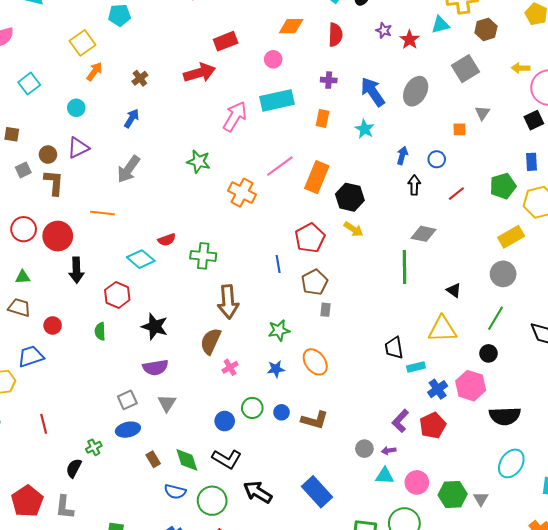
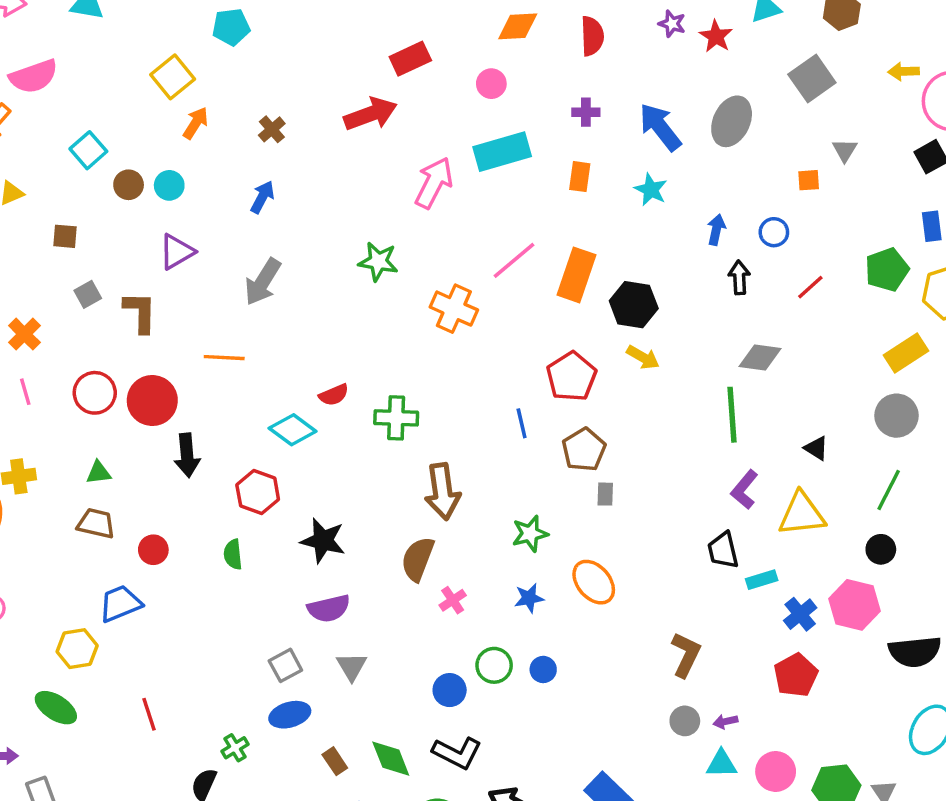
brown circle: (48, 155) -> (129, 185), moved
brown L-shape: (315, 420) -> (686, 655), moved, turned -76
purple L-shape: (400, 421) -> (744, 490), moved

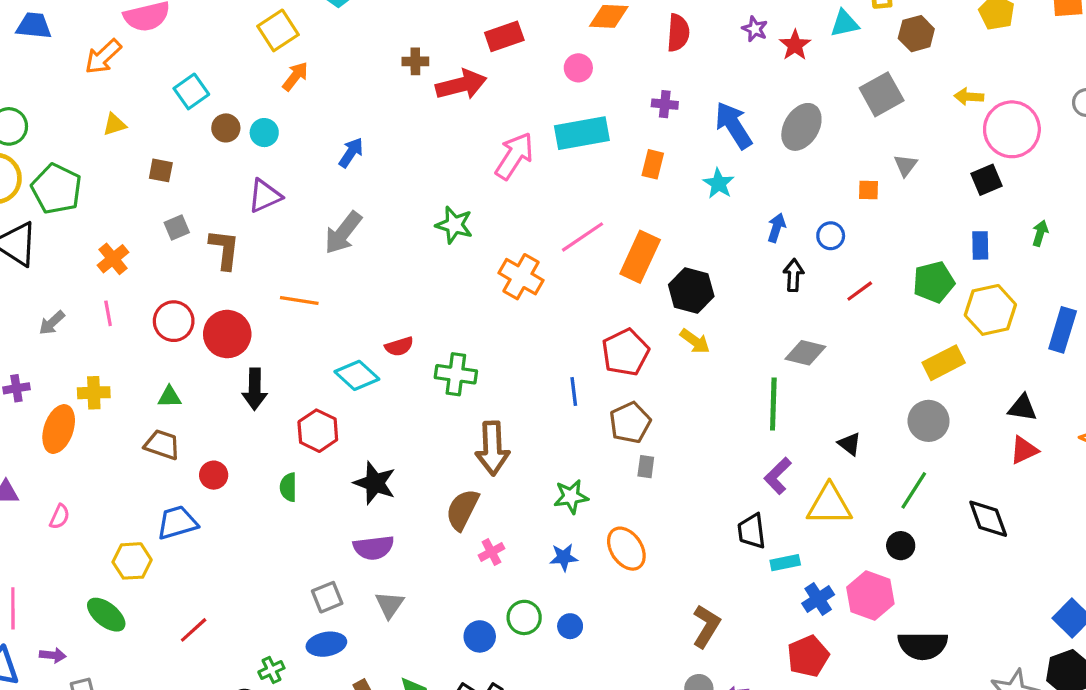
brown cross: (272, 129) -> (415, 61), moved, turned 35
red line: (149, 714) -> (194, 630), turned 60

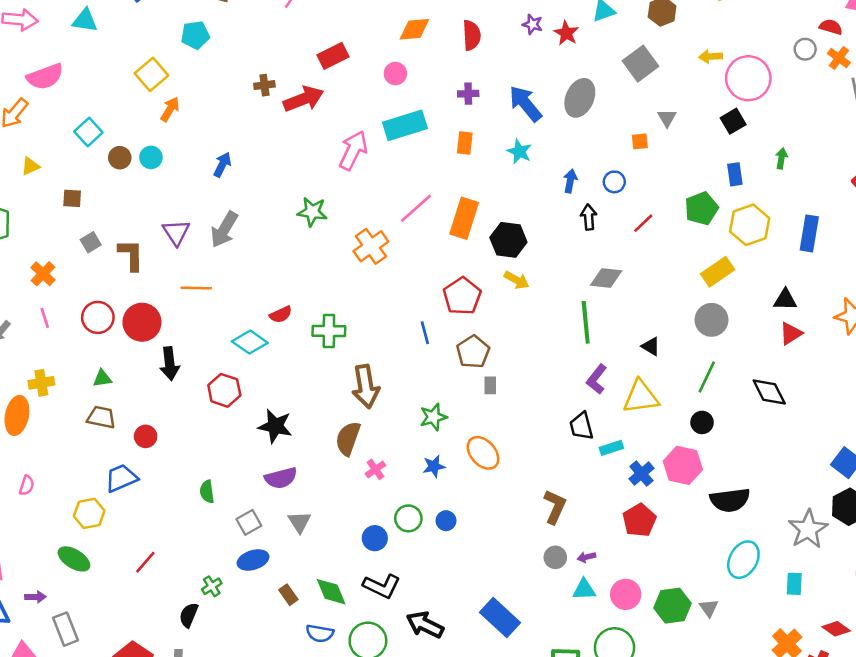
purple triangle: (265, 196) -> (176, 232), moved, turned -32
orange cross: (521, 277) -> (371, 246), turned 32
green semicircle: (288, 487) -> (207, 492), moved

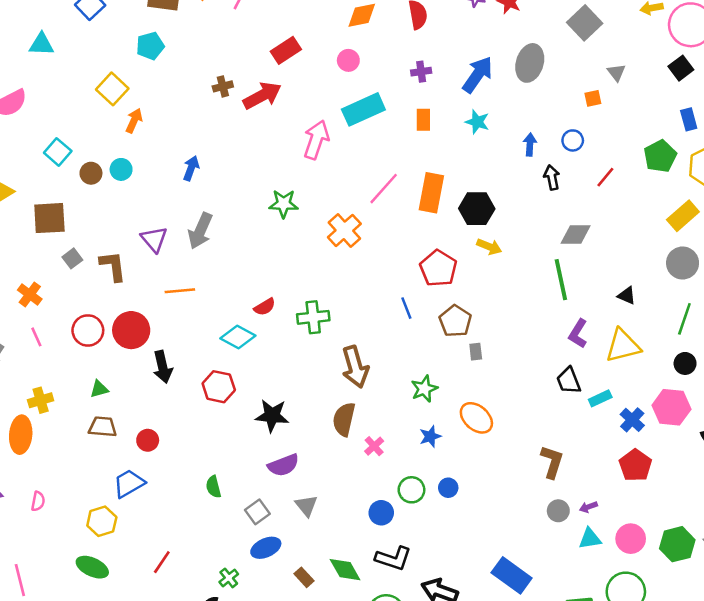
blue arrow: (525, 104) -> (478, 75), turned 81
brown square: (72, 198) -> (49, 218), size x1.8

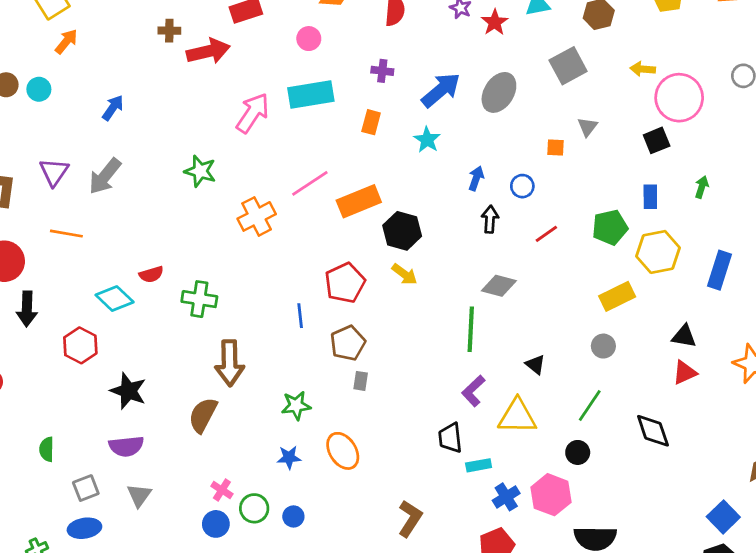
orange rectangle: (431, 193) -> (359, 201), turned 42
gray circle: (683, 263) -> (603, 346), size x0.7
pink cross: (374, 446) -> (222, 490), moved, turned -30

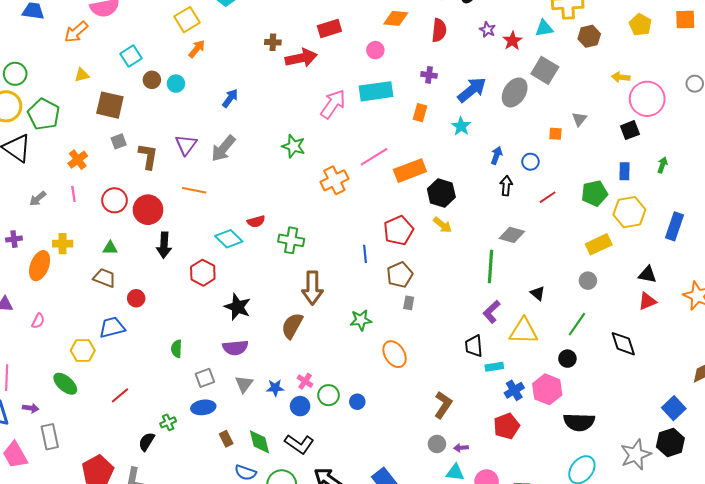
gray square: (568, 66) -> (545, 70), moved, turned -32
blue star: (289, 457) -> (275, 388), moved

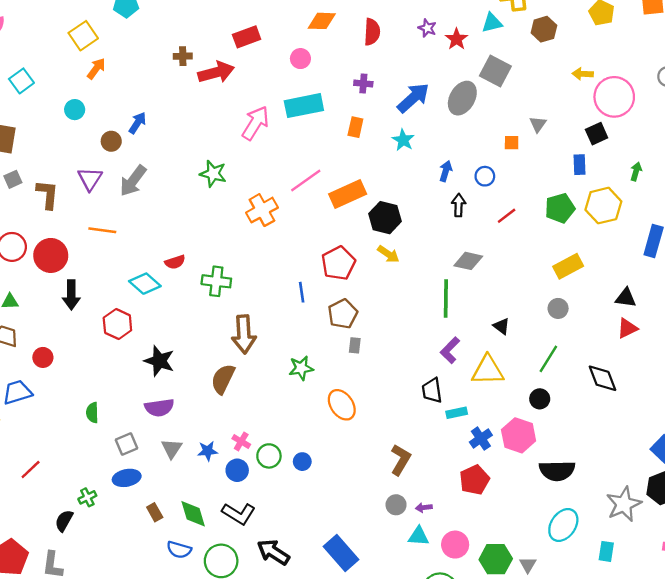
brown circle: (152, 80) -> (111, 141), moved
blue rectangle: (625, 171) -> (579, 165), moved
yellow hexagon: (629, 212) -> (603, 206), moved

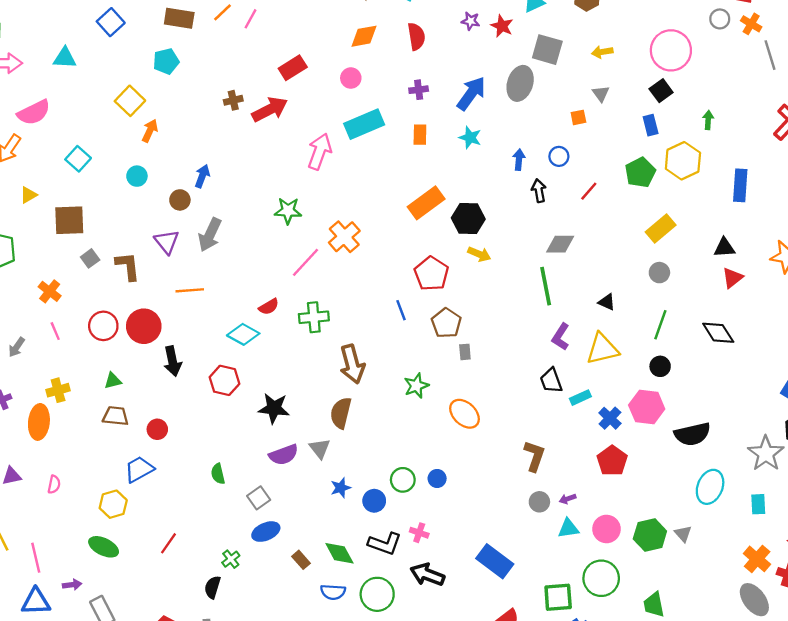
yellow arrow: (583, 74) -> (602, 52), moved
pink line: (306, 181) -> (305, 262), moved
pink cross: (241, 441) -> (419, 533), moved
gray triangle: (172, 449) -> (320, 448), moved

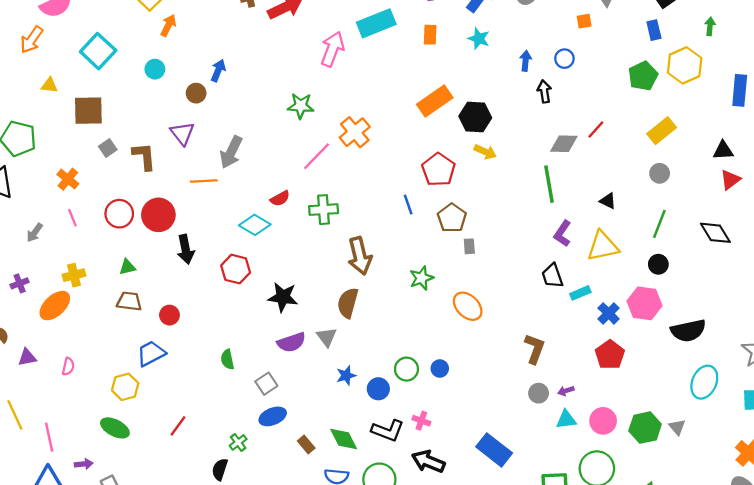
cyan square: (78, 159) -> (98, 51), size x1.4
red line: (589, 191) -> (596, 129), moved
yellow triangle: (29, 195) -> (49, 85), turned 36
gray arrow: (210, 235) -> (231, 152), moved
orange ellipse: (39, 422) -> (55, 306), turned 40

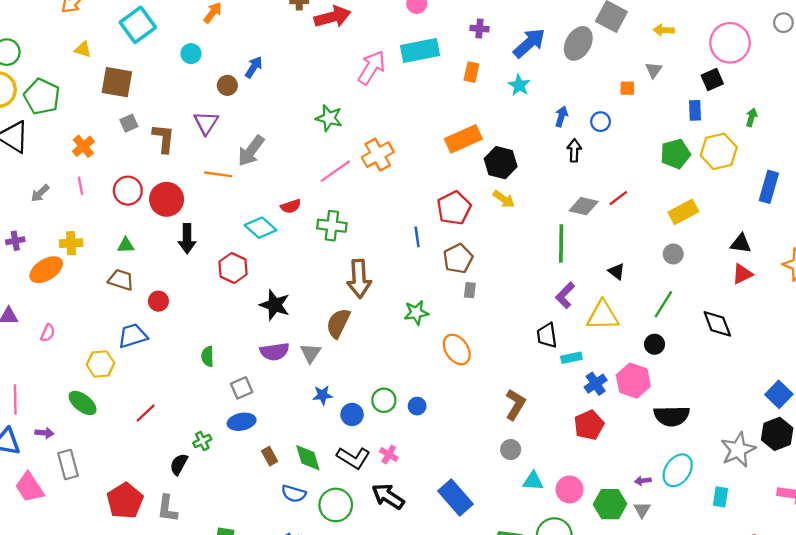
purple arrow: (566, 391) -> (643, 481), moved

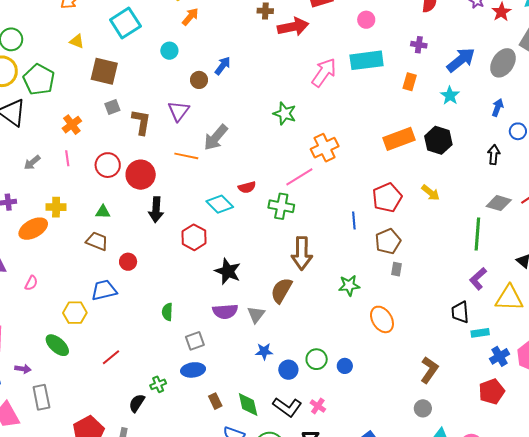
blue arrow: (561, 116) -> (498, 108), moved
black hexagon: (501, 163) -> (438, 140), moved
pink line: (335, 171) -> (299, 177), moved

